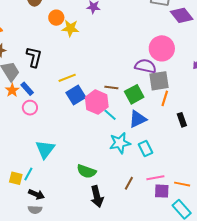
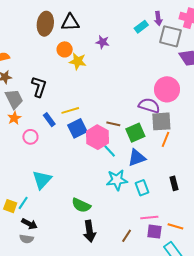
blue rectangle: (27, 89) -> (49, 120), moved
black rectangle: (182, 120) -> (174, 183), moved
brown line: (129, 183) -> (127, 236), moved

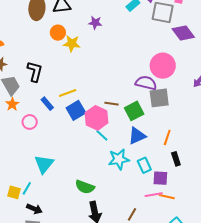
orange line: (166, 139) -> (167, 137), moved
cyan line: (110, 151) -> (102, 135), moved
orange line: (175, 226) -> (167, 197), moved
purple square: (154, 232) -> (160, 178), moved

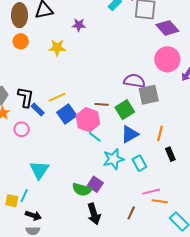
orange circle: (58, 33) -> (21, 41), moved
pink circle: (163, 66) -> (167, 59), moved
black L-shape: (35, 71) -> (26, 97), moved
purple square: (160, 178) -> (95, 184), moved, turned 35
orange line: (167, 197) -> (160, 201), moved

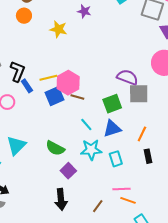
brown line: (102, 104) -> (77, 97), moved
pink hexagon: (88, 120) -> (68, 83), moved
cyan line: (95, 137) -> (86, 124), moved
green semicircle: (82, 189) -> (55, 148), moved

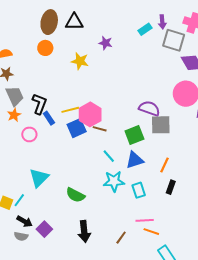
green semicircle: (55, 148) -> (75, 195), moved
black rectangle: (148, 156) -> (171, 187), turned 32
purple square: (68, 171) -> (44, 229), moved

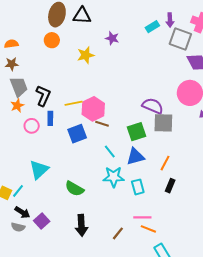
yellow star: (80, 61) -> (86, 55), turned -30
blue rectangle: (49, 118) -> (50, 118), moved, turned 32
blue square: (77, 128) -> (77, 134), moved

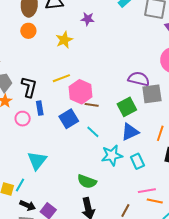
yellow line: (74, 103) -> (61, 78), moved
cyan line: (110, 151) -> (93, 132), moved
green semicircle: (74, 189) -> (87, 181), moved

